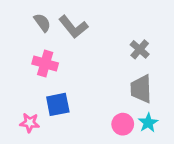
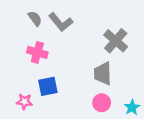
gray cross: (140, 49) -> (116, 41), size x1.5
gray trapezoid: (141, 89) -> (103, 73), moved
cyan star: (148, 123) -> (132, 107), moved

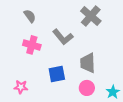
gray L-shape: (61, 22) -> (63, 37), moved
gray cross: (116, 41) -> (91, 16), moved
blue square: (48, 86) -> (57, 74), moved

